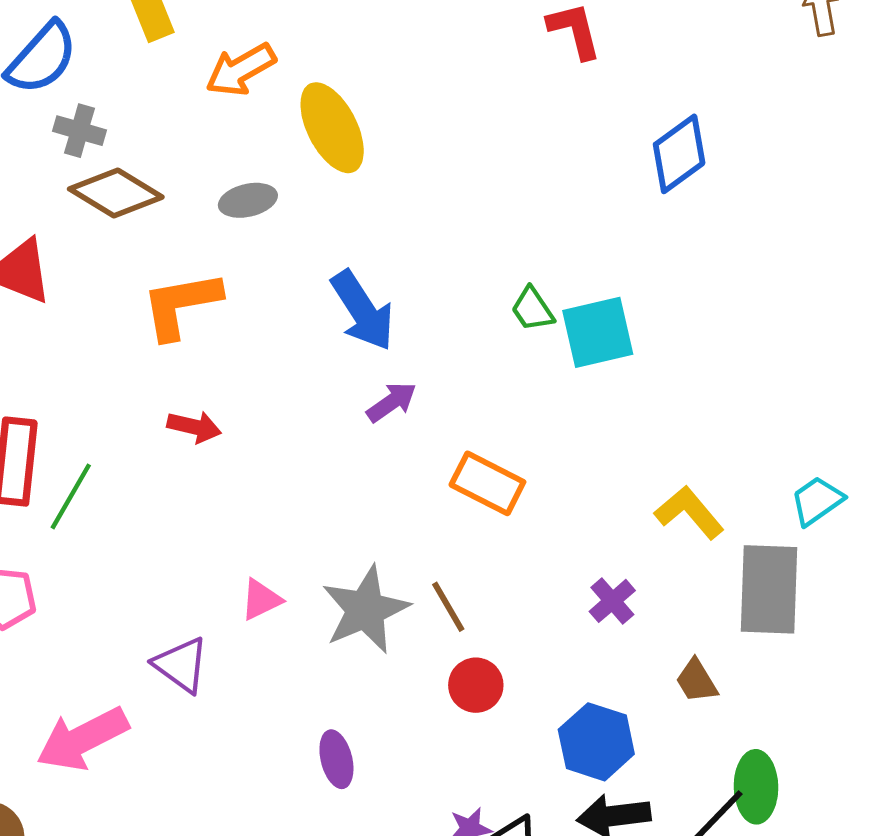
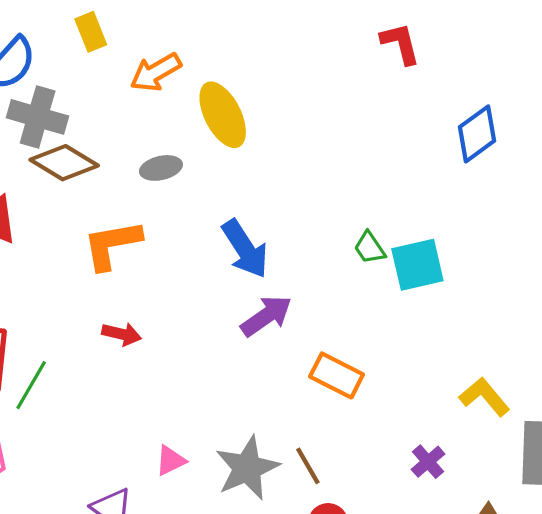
gray cross: (79, 131) -> (38, 117), size x1.6
purple arrow: (392, 402) -> (266, 316), size x1.4

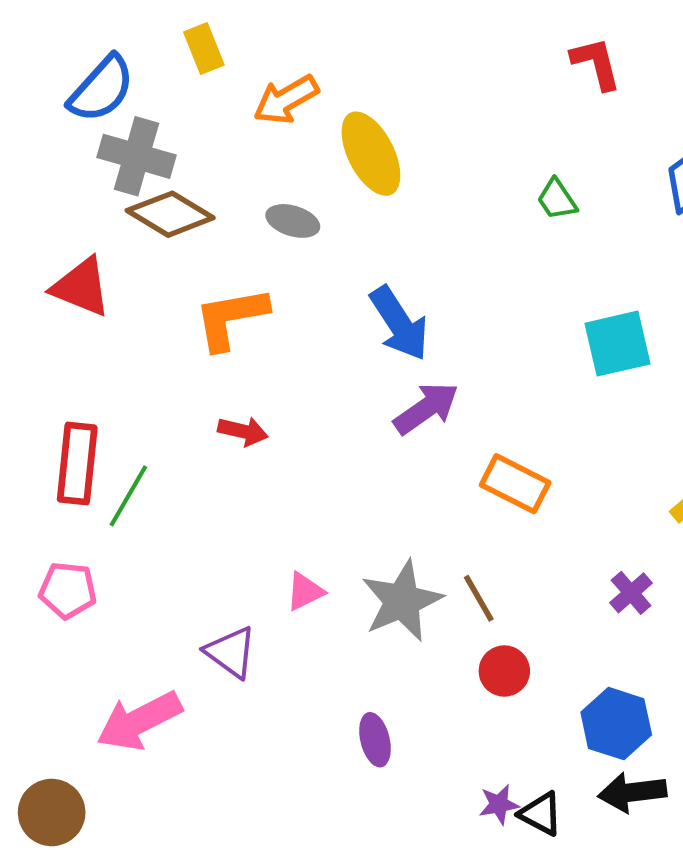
gray ellipse: (161, 168) -> (293, 221), turned 30
green trapezoid: (370, 248) -> (557, 199), moved

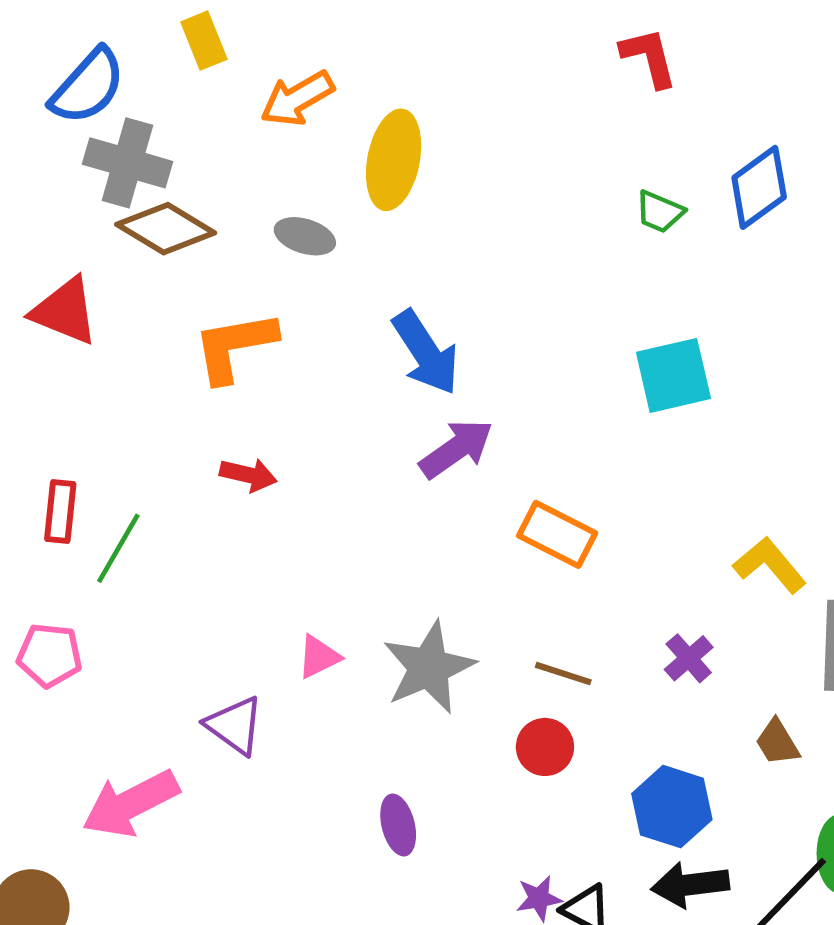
yellow ellipse: (371, 154) -> (394, 160), turned 38
green trapezoid: (557, 199) -> (660, 212), moved, turned -33
red rectangle: (77, 464) -> (60, 511), size x0.7
brown line: (479, 598) -> (563, 674), moved, turned -42

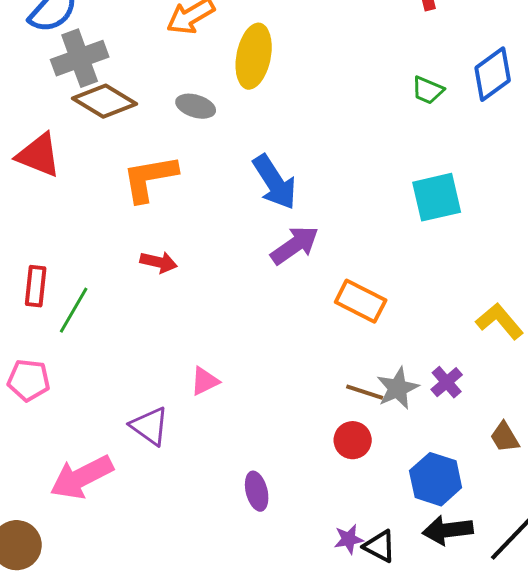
gray cross: (128, 163) -> (80, 58), turned -36
gray star: (429, 667) -> (398, 388), moved, size x0.7

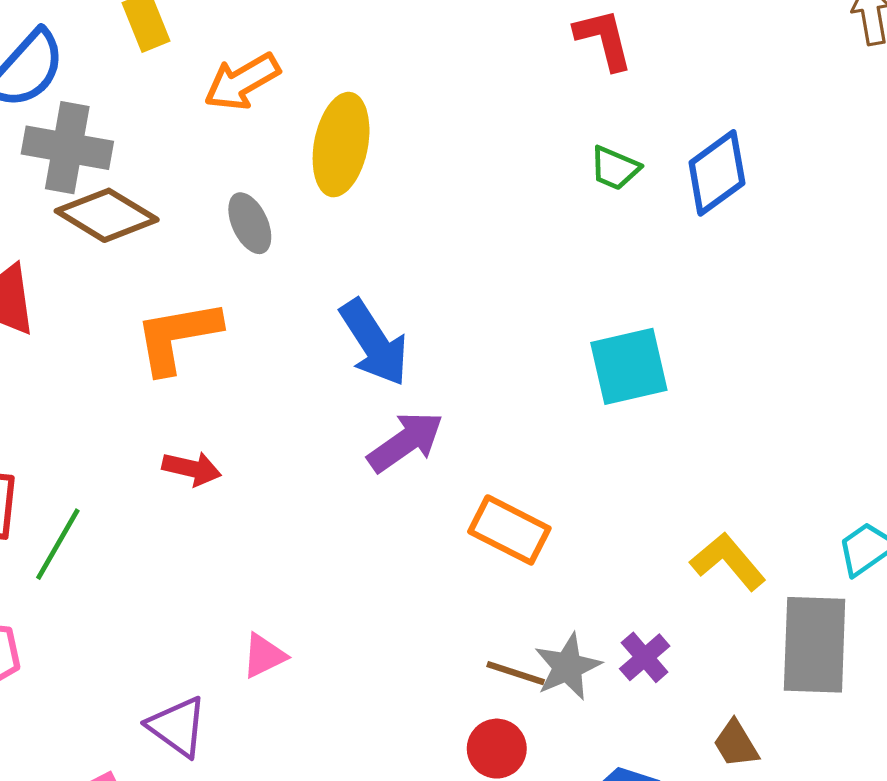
gray cross: (80, 58) -> (67, 148), turned 30
green trapezoid: (428, 90) -> (615, 168), moved
gray ellipse: (196, 106) -> (250, 223), turned 48

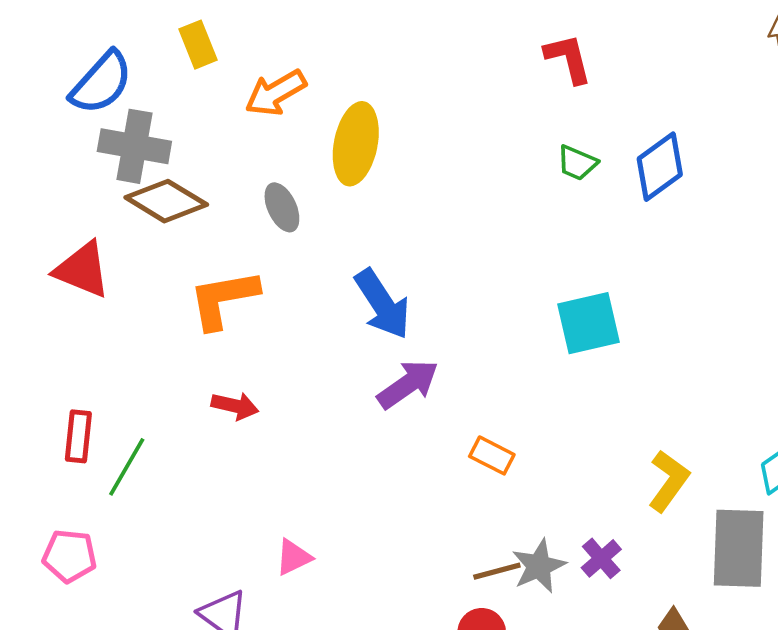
orange rectangle: (509, 530) -> (492, 455), size x0.7
yellow L-shape: (728, 561) -> (669, 481), turned 76
brown line: (516, 673) -> (497, 571), turned -33

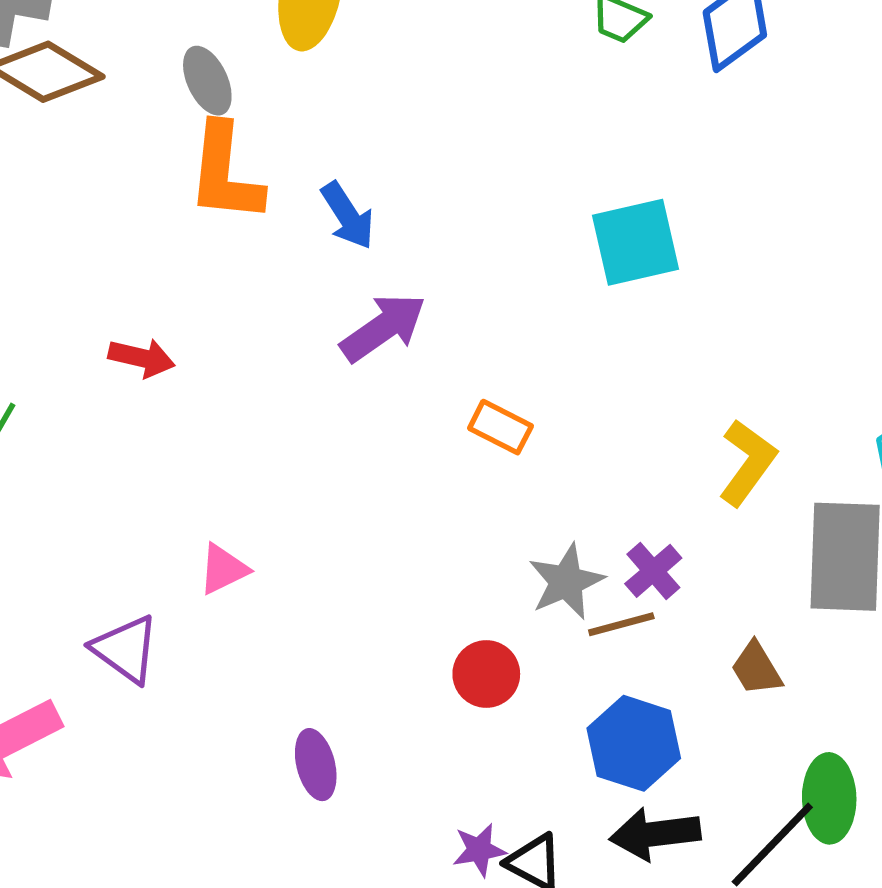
orange L-shape: (223, 299) -> (225, 173), moved, turned -74
blue arrow: (382, 304) -> (348, 216), size x0.7
brown line: (497, 571) -> (621, 624), moved

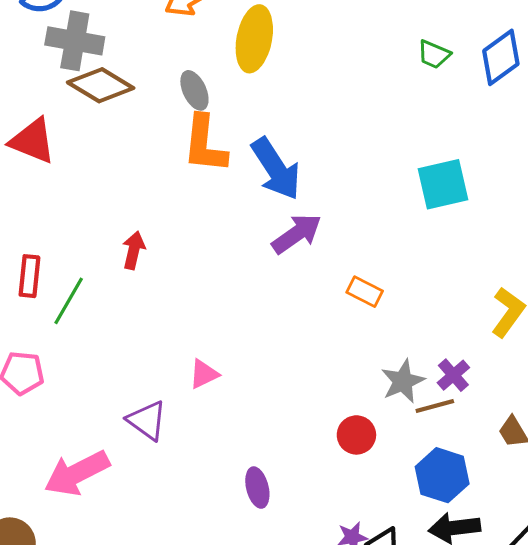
blue arrow: (348, 216) -> (276, 169), size x1.6
red arrow: (142, 358) -> (134, 250), moved, turned -90

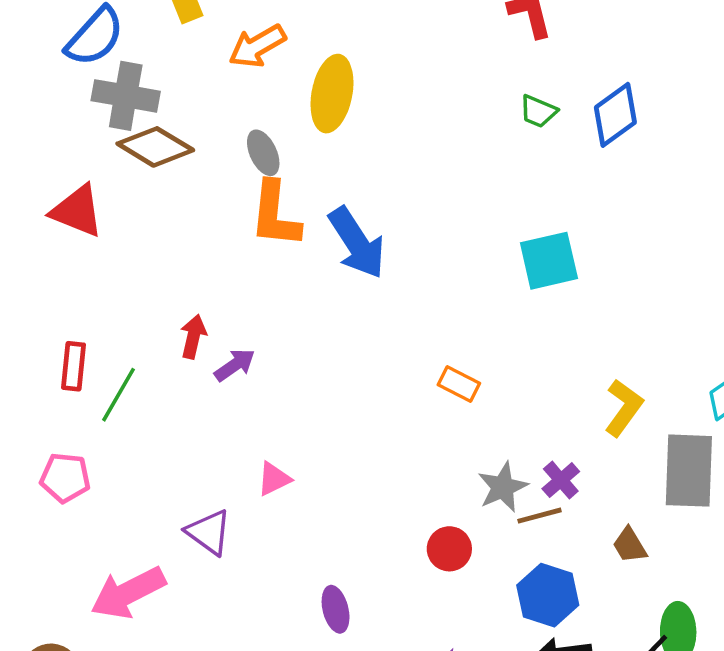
purple arrow: (297, 234) -> (235, 365), moved, size x0.7

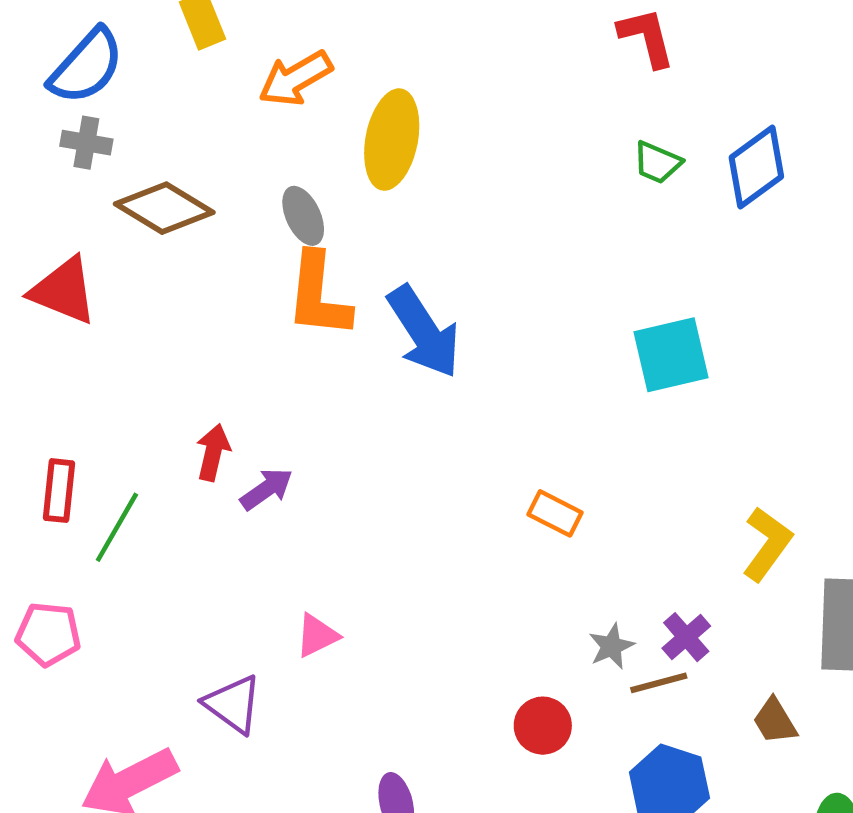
gray cross: (126, 96) -> (86, 143), moved, size x0.6
gray star: (503, 487) -> (611, 646), size x0.7

